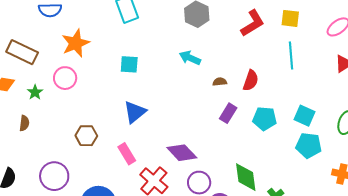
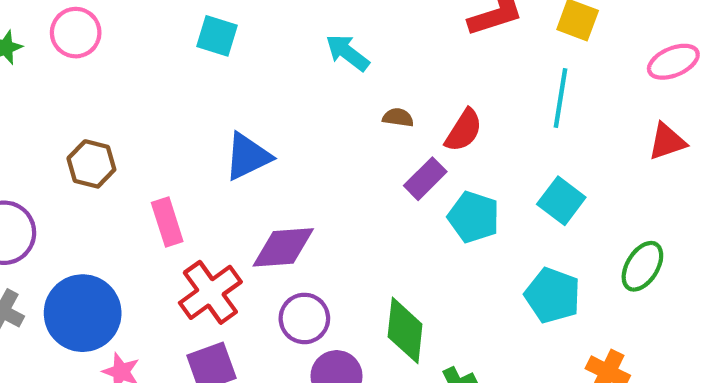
blue triangle: (135, 112) -> (248, 156), moved
purple rectangle: (228, 113) -> (425, 179), moved
cyan square: (304, 116) -> (561, 201), moved
purple diamond: (182, 153) -> (283, 247), turned -64

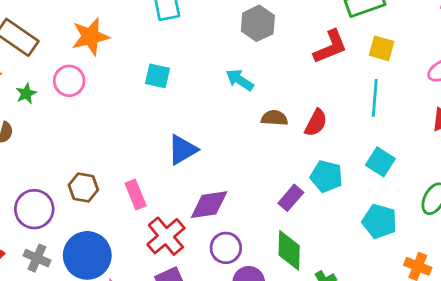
brown semicircle: (398, 118) -> (274, 118), size x1.4
brown hexagon: (91, 164) -> (83, 187), moved
purple rectangle: (425, 179) -> (291, 198), moved

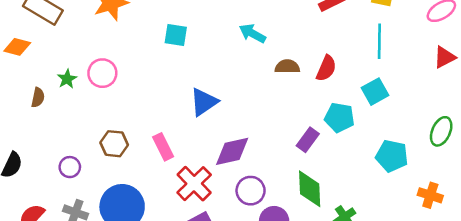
pink circle: (69, 81) -> (102, 73), moved
green star: (26, 94) -> (67, 79), moved
cyan square: (380, 162) -> (375, 92), moved, turned 32
purple circle: (34, 209) -> (70, 167), size x0.6

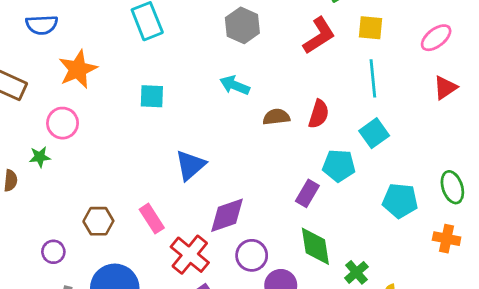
pink circle: (102, 73) -> (63, 123), moved
green star: (67, 79) -> (40, 157), turned 30
green ellipse: (441, 131) -> (452, 187), moved, turned -36

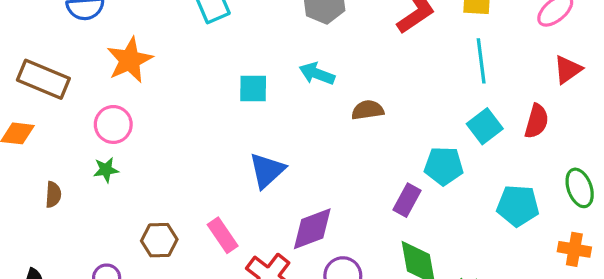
cyan square: (152, 96) -> (253, 88), moved
red semicircle: (319, 114) -> (537, 121), moved
green star: (40, 157) -> (106, 170), moved

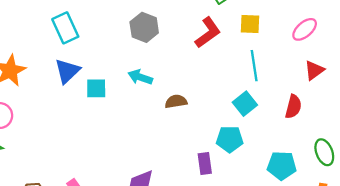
cyan square: (485, 126) -> (245, 104), moved
blue triangle: (267, 170) -> (67, 71), moved
purple rectangle: (407, 200) -> (205, 163), turned -35

